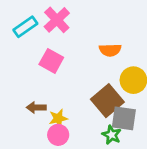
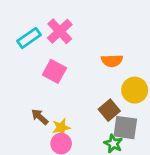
brown square: (107, 101) -> (109, 110), size x0.7
brown arrow: (36, 107) -> (40, 117), turned 42

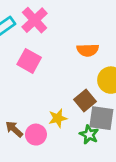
brown arrow: (40, 117) -> (14, 129), moved
yellow star: (61, 128) -> (58, 118), moved

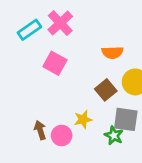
brown square: (85, 100) -> (106, 90), moved
brown arrow: (14, 129) -> (40, 130), turned 30

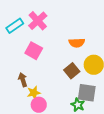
yellow star: (83, 119) -> (34, 93), moved
brown arrow: (40, 130) -> (23, 80), moved

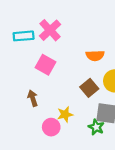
cyan rectangle: (15, 26) -> (24, 36), turned 30
yellow star: (34, 93) -> (65, 114), moved

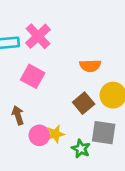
pink circle: (51, 127) -> (39, 135), moved
green star: (96, 127) -> (81, 149), moved

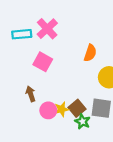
orange semicircle: (90, 66) -> (90, 53), turned -70
brown square: (84, 103) -> (77, 108), moved

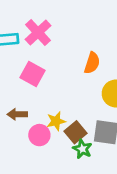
brown arrow: (31, 94) -> (17, 114), turned -72
yellow star: (62, 109) -> (56, 121), moved

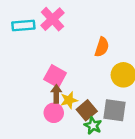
pink square: (32, 74) -> (55, 76), moved
brown arrow: (17, 114) -> (56, 94), moved, turned 90

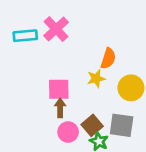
pink square: (55, 76) -> (59, 89), turned -30
yellow star: (69, 100) -> (96, 79), moved
pink circle: (54, 113) -> (68, 132), moved

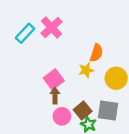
cyan rectangle: (25, 36) -> (25, 33), turned -42
pink square: (59, 89) -> (54, 79), turned -36

